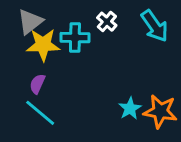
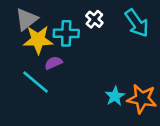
purple semicircle: (37, 84) -> (53, 63), moved, turned 42
cyan line: (40, 113) -> (35, 82), moved

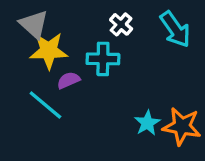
gray triangle: (26, 19) -> (34, 24), turned -40
cyan cross: (66, 33) -> (103, 59), moved

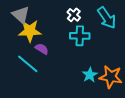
cyan cross: (103, 59) -> (80, 36), moved
purple semicircle: (68, 80) -> (42, 49), turned 56

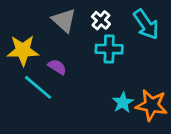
gray triangle: (21, 15) -> (64, 20), moved
yellow star: (30, 31) -> (23, 50), moved

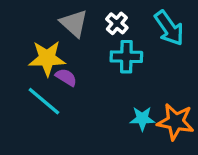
yellow star: (23, 50) -> (47, 58), moved
cyan star: (123, 102) -> (142, 119), turned 30

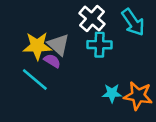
gray triangle: (74, 23) -> (58, 45), moved
white cross: (117, 23) -> (92, 19), size x1.5

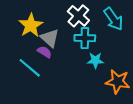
yellow star: (37, 46) -> (31, 25), moved, turned -30
cyan star: (112, 93) -> (95, 60), moved

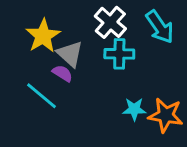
cyan star: (95, 60) -> (134, 109), moved

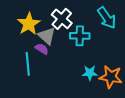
white cross: (110, 22) -> (62, 19), moved
cyan line: (42, 96) -> (28, 64), turned 45

